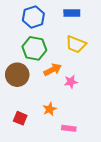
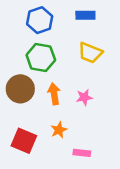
orange arrow: (53, 70) -> (54, 94), moved, turned -72
red square: (20, 118) -> (24, 141), size x1.5

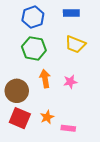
brown circle: (20, 89) -> (17, 91), moved
orange star: (59, 130) -> (47, 117), moved

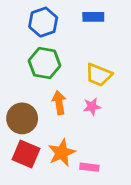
yellow trapezoid: (75, 44) -> (99, 75), moved
orange star: (47, 117) -> (62, 153), size x1.5

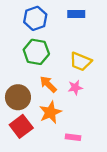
orange arrow: (59, 103) -> (48, 84), turned -36
orange star: (62, 153) -> (50, 112), moved
red square: (26, 154) -> (21, 126), turned 30

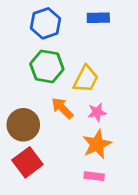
yellow trapezoid: (81, 62) -> (86, 79), moved, turned -85
orange star: (50, 112) -> (97, 144), moved

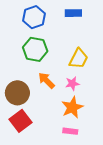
yellow trapezoid: (86, 79) -> (79, 59), moved

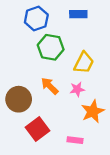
green hexagon: (35, 49) -> (51, 47), moved
orange star: (72, 107) -> (93, 111), moved
red square: (20, 121) -> (37, 129), moved

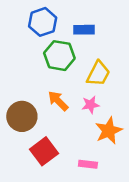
blue rectangle: (78, 14) -> (84, 30), moved

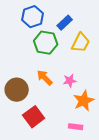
blue rectangle: (84, 30) -> (65, 23), turned -42
yellow trapezoid: (98, 74) -> (81, 43), moved
pink rectangle: (88, 164) -> (76, 127), moved

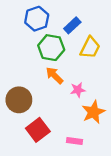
orange arrow: (45, 78) -> (54, 75), moved
pink rectangle: (76, 127) -> (75, 141), moved

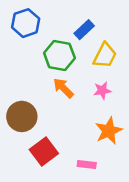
blue hexagon: (37, 19) -> (26, 23), moved
pink star: (78, 90) -> (102, 91), moved

